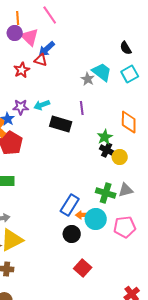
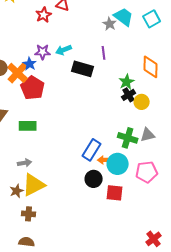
black cross: (107, 150) -> (129, 95), turned 32
red square: (83, 268) -> (115, 193), moved, turned -36

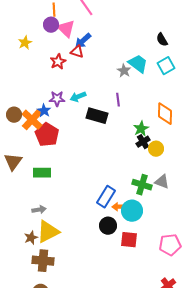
gray triangle: (148, 135) -> (162, 182), turned 35
pink pentagon: (147, 172) -> (170, 245), moved
brown cross: (29, 214) -> (43, 261), size x1.5

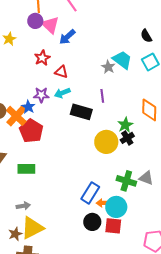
red triangle: (77, 52) -> (61, 72), moved
yellow circle: (156, 149) -> (106, 142), moved, size x1.5
red square: (129, 240) -> (113, 226), moved

